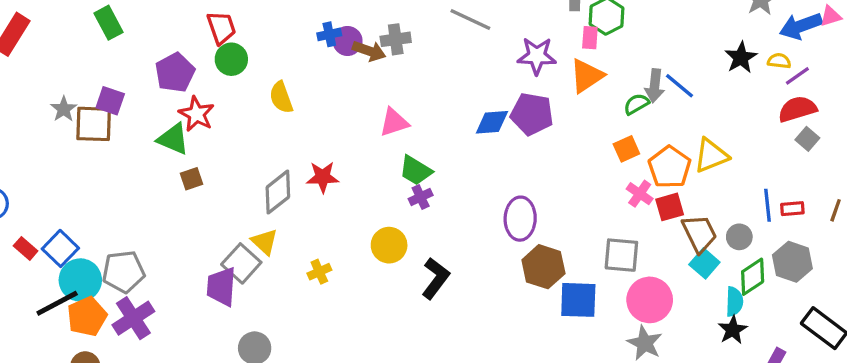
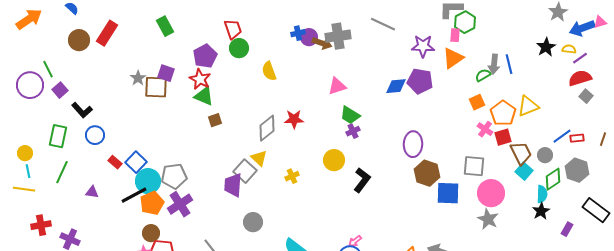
gray cross: (396, 39) -> (338, 36), size x1.4
blue line: (680, 86) -> (509, 64), turned 36
red star: (196, 114) -> (200, 79), moved
blue line: (767, 205) -> (562, 136), turned 60

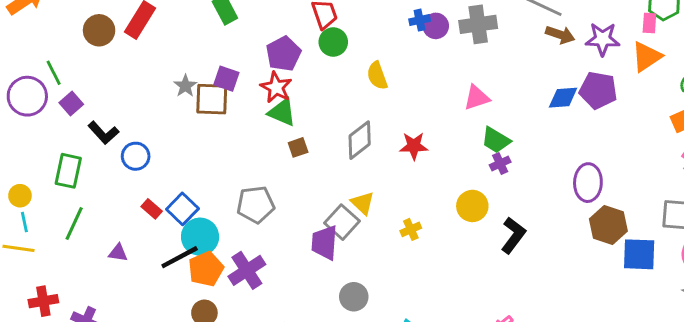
brown arrow: (322, 43) -> (560, 35), moved
gray diamond: (267, 128) -> (360, 140), moved
blue circle: (95, 135) -> (136, 156), moved
gray pentagon: (174, 176) -> (256, 204), moved

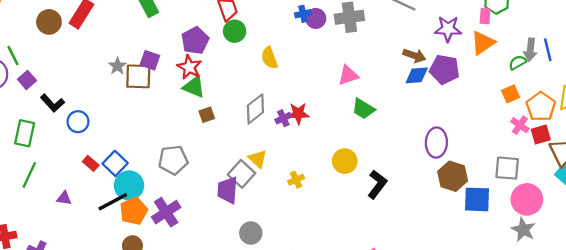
brown arrow: (560, 35) -> (414, 56), moved
purple cross: (500, 164) -> (283, 118), moved

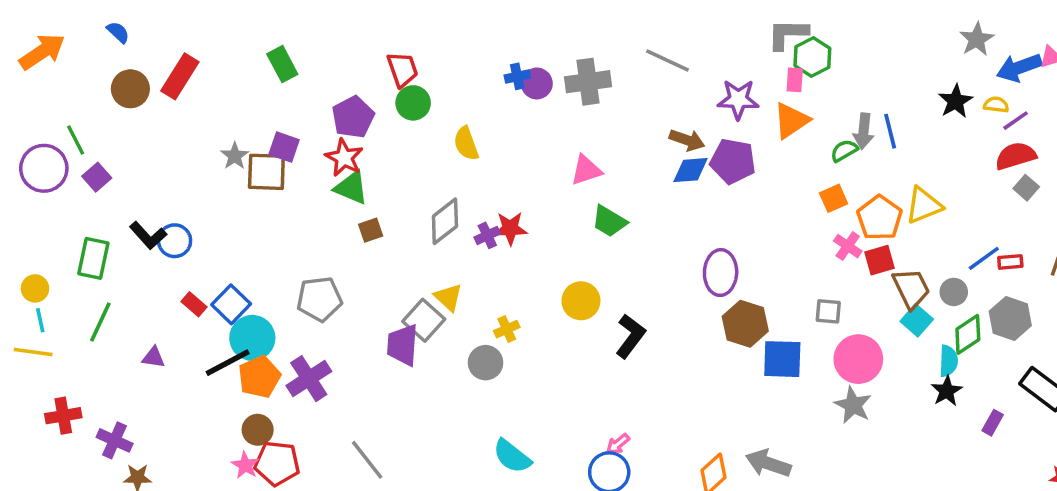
black L-shape: (52, 103) -> (148, 235), moved
gray square: (507, 168) -> (828, 311), size x0.7
gray circle: (251, 233) -> (486, 363), moved

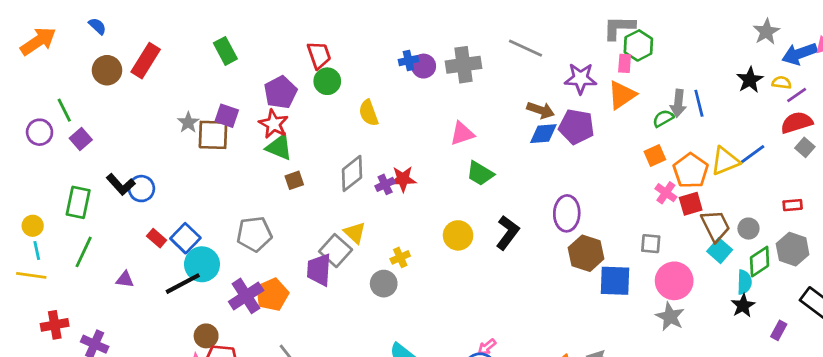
purple circle: (44, 168) -> (40, 132), size x0.7
blue line: (984, 258) -> (753, 154), moved
black L-shape: (630, 336) -> (508, 233), moved
orange pentagon: (259, 377) -> (272, 295), moved

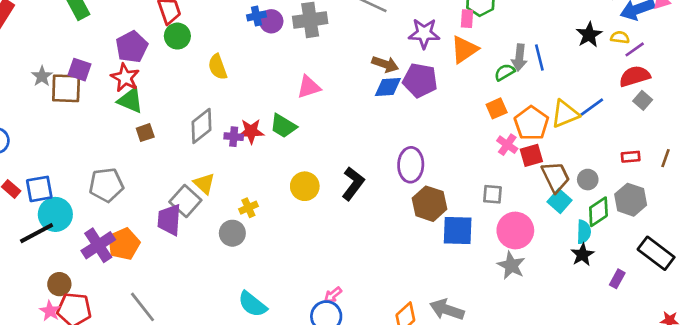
green trapezoid: (480, 173) -> (283, 126), moved
purple cross: (385, 184) -> (234, 137), turned 30
blue square: (185, 238) -> (39, 189), turned 36

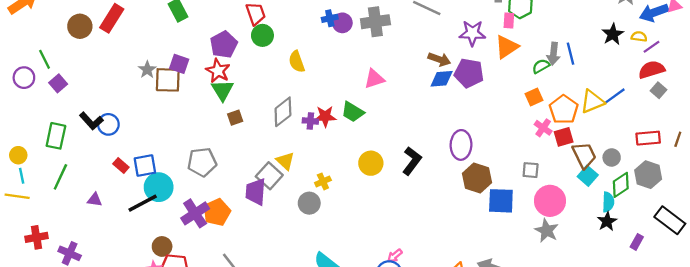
green triangle: (130, 100) -> (223, 90), turned 35
red rectangle: (631, 157) -> (648, 138), size x1.5

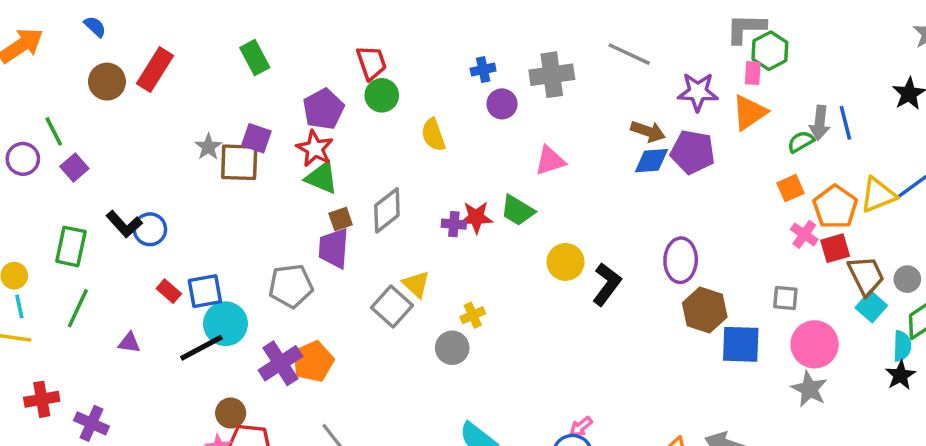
purple circle: (342, 23) -> (502, 104), moved
green triangle: (223, 90) -> (322, 178), turned -35
gray diamond: (283, 112) -> (387, 210), moved
yellow circle: (371, 163) -> (566, 262), moved
purple trapezoid: (256, 192) -> (334, 248), moved

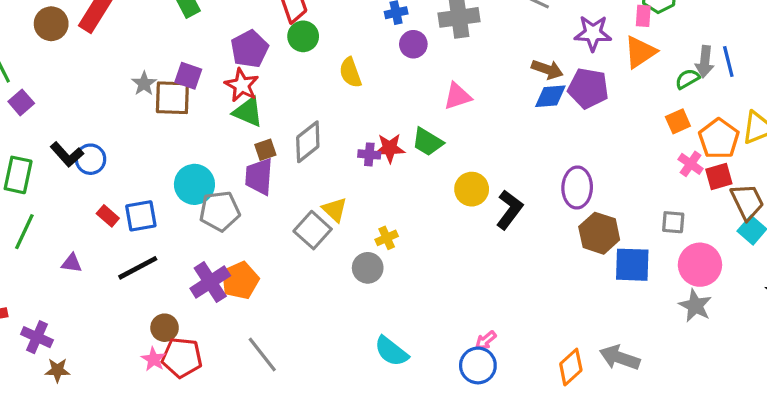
cyan circle: (225, 324) -> (194, 184), moved

